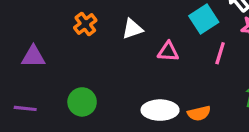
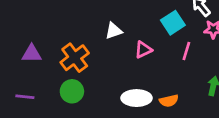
orange cross: (85, 24) -> (75, 58), moved, size x1.5
pink triangle: (168, 52) -> (143, 50), turned -30

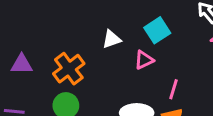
cyan square: (173, 23) -> (157, 30), moved
pink line: (186, 51) -> (173, 89), moved

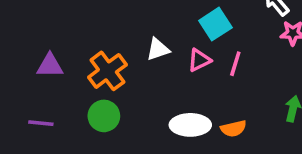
white triangle: (112, 39) -> (158, 49), moved
pink line: (173, 89) -> (235, 64), moved

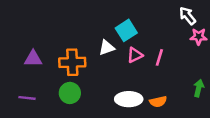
cyan square: (215, 24) -> (126, 30), moved
orange cross: (107, 71) -> (72, 62), turned 35

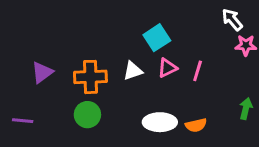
white triangle: (107, 48) -> (133, 71), moved
purple triangle: (33, 59) -> (42, 72), turned -36
purple line: (27, 98) -> (23, 121), moved

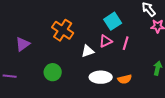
cyan square: (157, 38) -> (113, 21), moved
white triangle: (133, 71) -> (88, 51), moved
orange cross: (90, 77) -> (63, 30), moved, turned 35

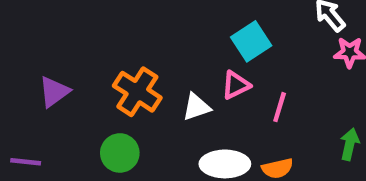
orange cross: (63, 30) -> (137, 92), moved
pink line: (126, 43) -> (280, 107), moved

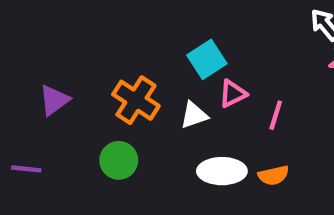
cyan square: (251, 41) -> (207, 59), moved

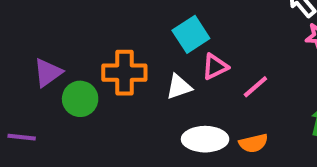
orange cross: (136, 100) -> (124, 73), turned -33
pink line: (276, 115) -> (255, 87), turned 32
green circle: (119, 160) -> (80, 99), moved

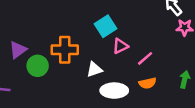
white triangle: (179, 87) -> (94, 70), moved
orange semicircle: (253, 143) -> (148, 83), moved

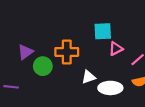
cyan square: (106, 26) -> (103, 31), turned 30
white triangle: (94, 70) -> (89, 77), moved

